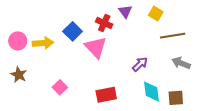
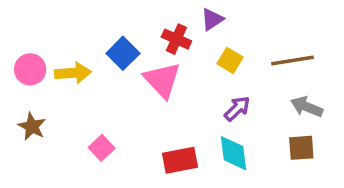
purple triangle: (125, 11) -> (212, 19), turned 32
yellow square: (156, 14) -> (230, 60), moved
cyan diamond: (152, 92) -> (234, 153), moved
brown square: (176, 98) -> (301, 148), moved

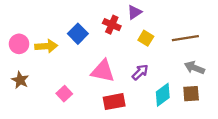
pink triangle: (162, 80) -> (103, 71), moved, turned -35
purple arrow: (237, 109) -> (140, 72), moved
cyan diamond: (234, 153) -> (163, 95), moved, turned 60

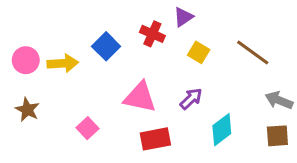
brown line: (185, 38) -> (253, 52), turned 45
gray arrow: (194, 68) -> (279, 100), moved
brown square: (191, 94) -> (277, 136), moved

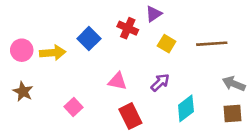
brown line: (253, 52) -> (212, 44), turned -40
pink triangle: (140, 97) -> (117, 81), size x0.7
red rectangle: (155, 139) -> (130, 116), turned 75

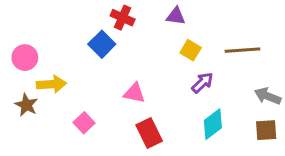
purple triangle: (154, 14) -> (176, 16), turned 42
red cross: (128, 28) -> (123, 18), moved
yellow arrow: (53, 53) -> (51, 84), moved
purple arrow: (160, 82) -> (202, 83), moved

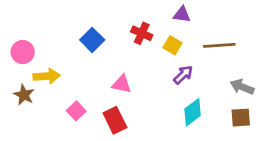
purple triangle: (176, 16) -> (182, 15), moved
red cross: (123, 18) -> (142, 33), moved
red rectangle: (149, 133) -> (115, 120), moved

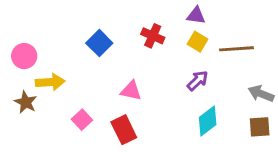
yellow square: (172, 45) -> (198, 42), moved

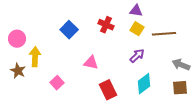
yellow arrow: (50, 82) -> (35, 57), turned -84
red rectangle: (124, 130) -> (108, 90), moved

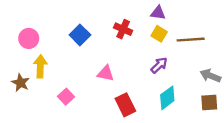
pink circle: (17, 39) -> (29, 38), moved

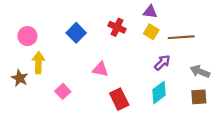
purple arrow: (159, 65) -> (162, 63), moved

